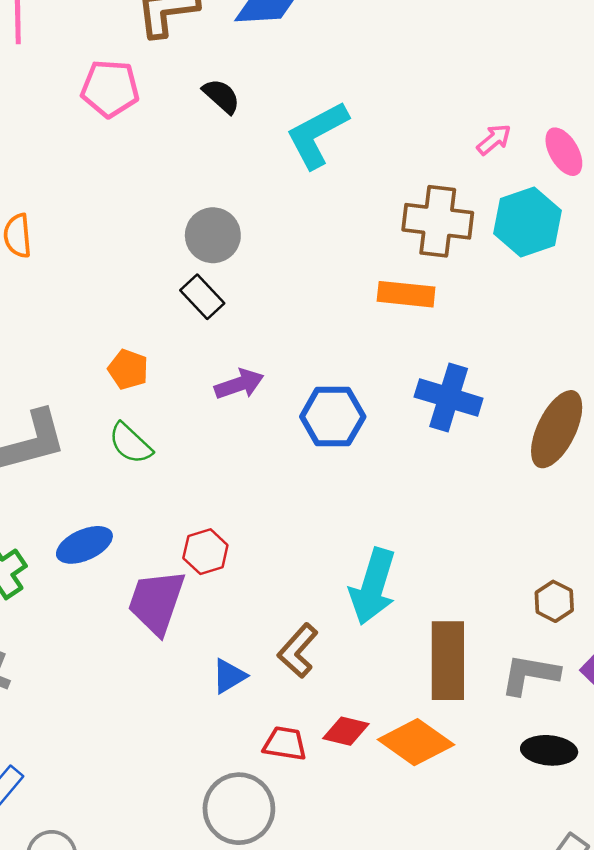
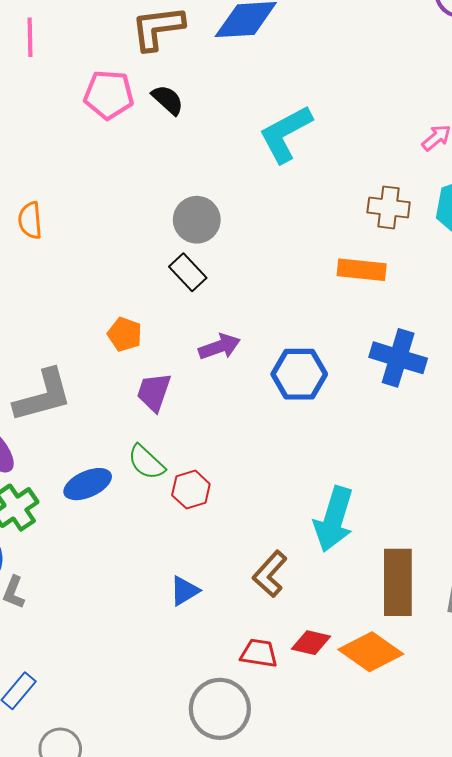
black semicircle: (221, 96) -> (168, 100), moved
brown cross: (438, 221) -> (389, 207), size x0.7
green semicircle: (130, 443) -> (146, 462), moved
purple trapezoid: (156, 602) -> (154, 392), moved, size x0.7
blue triangle: (229, 676) -> (184, 591), moved

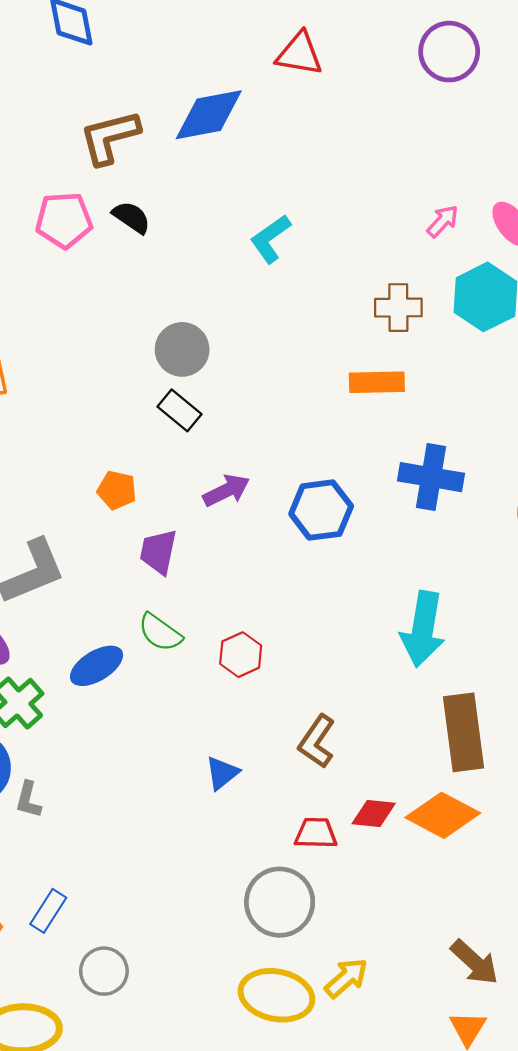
cyan L-shape: (285, 134) -> (270, 239), size x0.7
red hexagon: (191, 490) -> (241, 655), moved
cyan arrow: (334, 519) -> (423, 629), moved

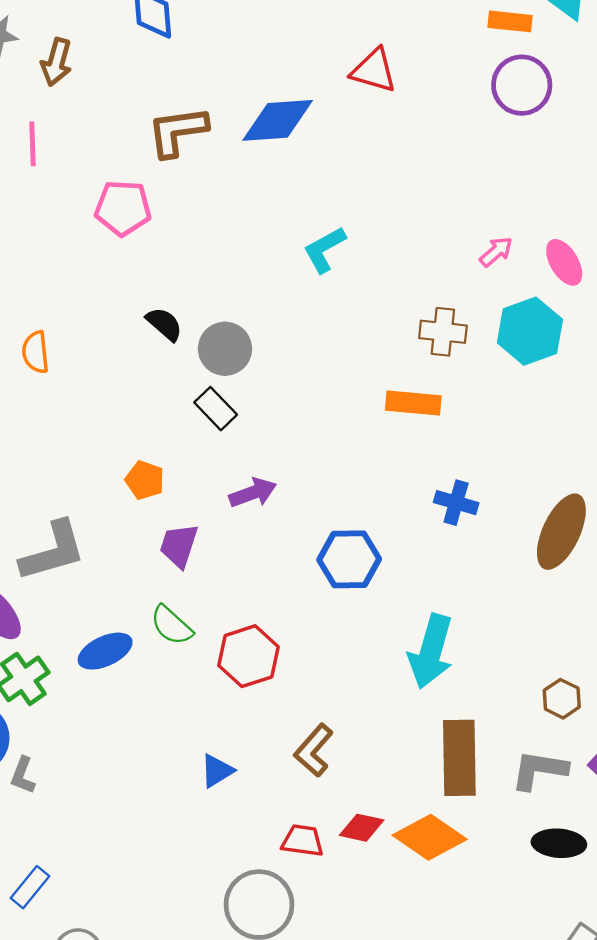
black semicircle: (131, 217) -> (164, 324), moved
blue cross: (431, 477) -> (456, 503), size x0.7
blue hexagon: (321, 510) -> (349, 559), moved
red hexagon: (241, 655) -> (248, 656), size x1.4

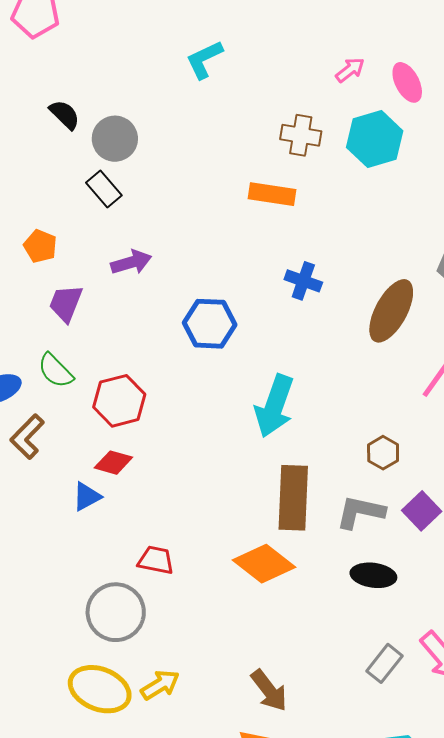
brown L-shape: (314, 750) -> (27, 437), moved
red diamond: (362, 828) -> (113, 463), moved

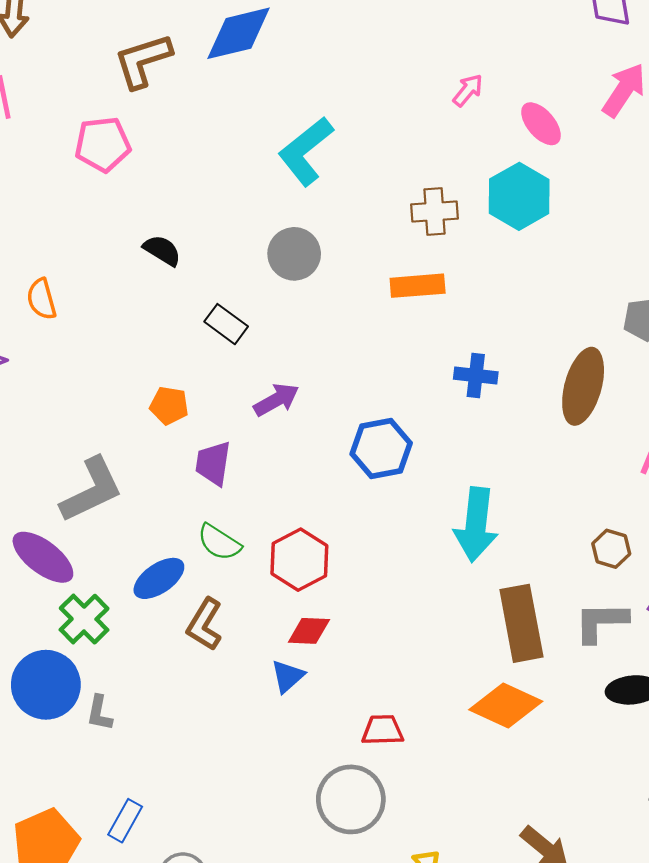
cyan L-shape: (204, 59) -> (306, 151), size x1.4
pink arrow: (350, 70) -> (468, 90), moved
gray circle: (115, 139) -> (294, 254), moved

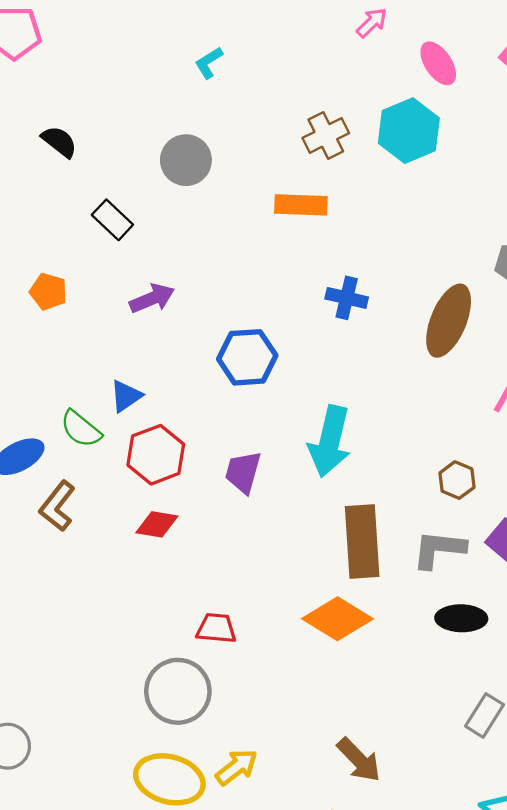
cyan L-shape: (306, 151) -> (209, 63), size x0.5
brown cross: (435, 211) -> (326, 135), turned -30
purple trapezoid: (213, 463) -> (243, 472), moved
blue triangle: (288, 676) -> (126, 396), moved

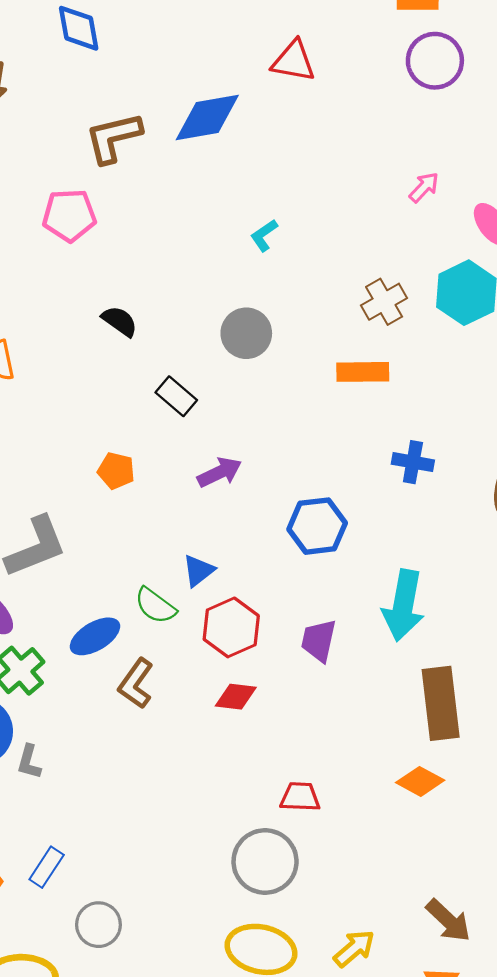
orange diamond: (338, 619) -> (420, 781), size x0.7
yellow arrow: (236, 767) -> (354, 948), moved

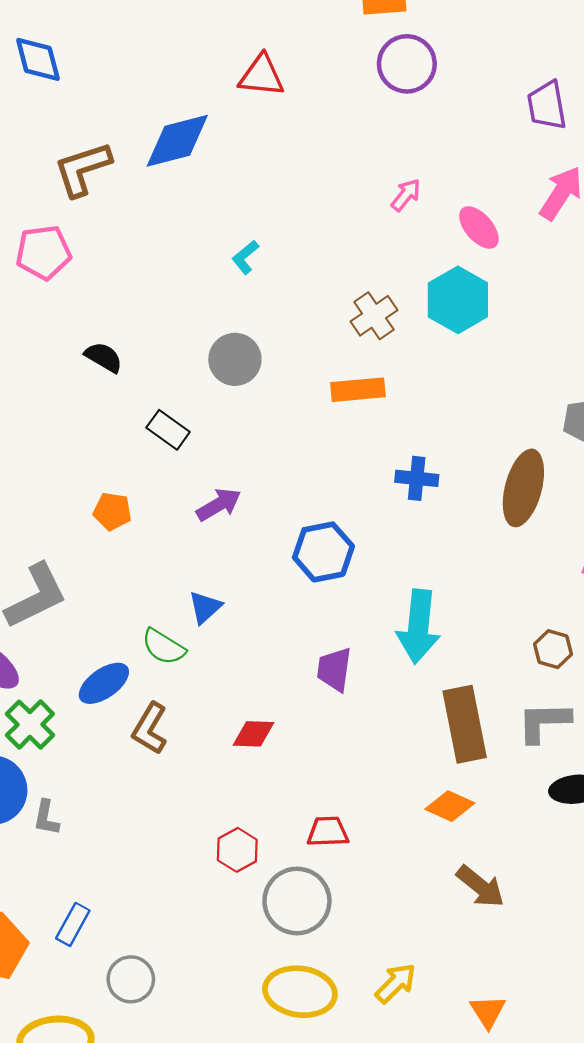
red hexagon: (231, 627) -> (237, 850), moved, size x0.7
brown arrow: (448, 921) -> (480, 886), moved

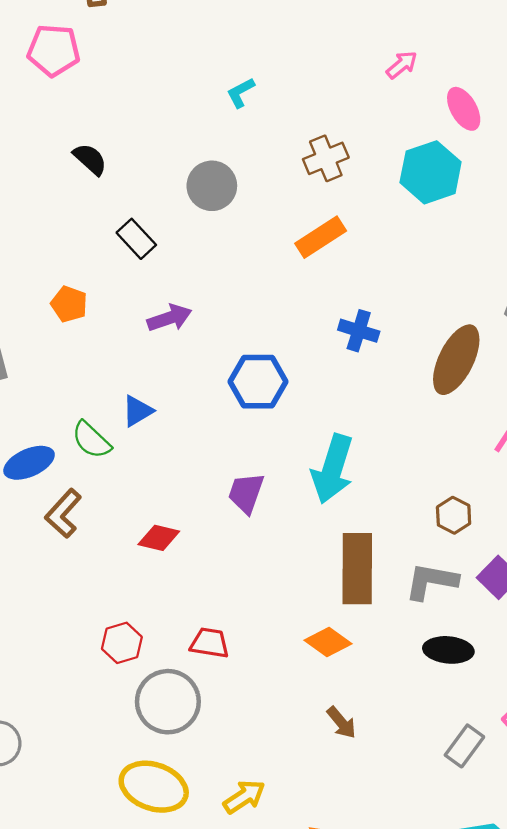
brown cross: (374, 316) -> (326, 158), moved
orange rectangle: (358, 390) -> (321, 237), turned -39
brown arrow: (480, 886) -> (341, 723), size x0.7

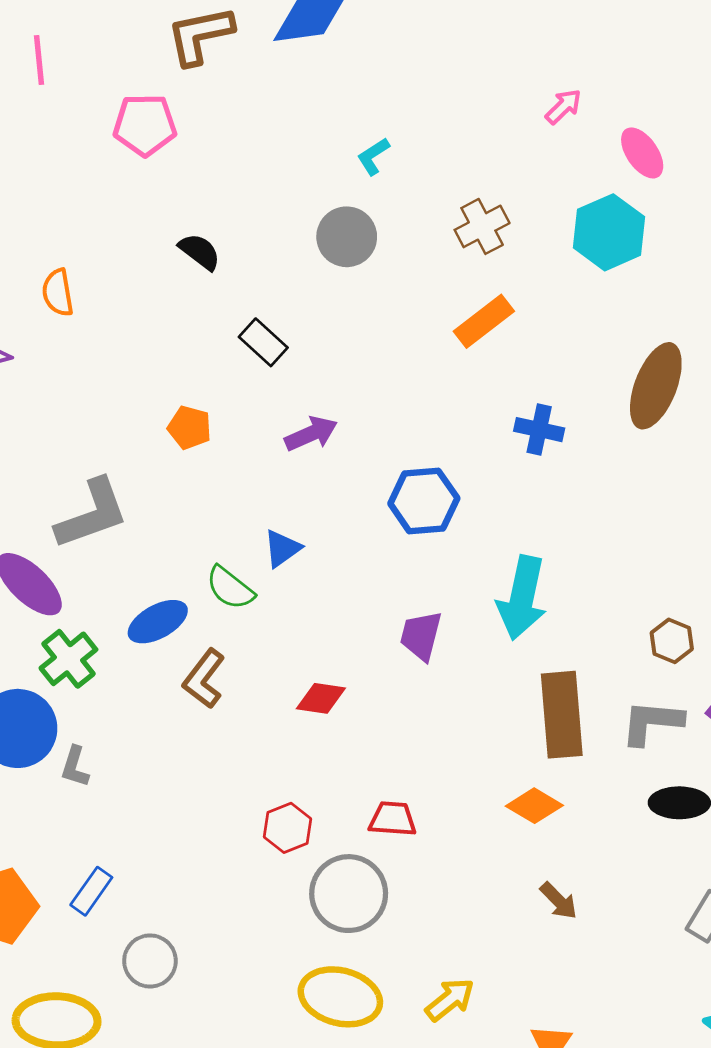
gray circle: (212, 186) -> (347, 237), moved
brown ellipse: (456, 360) -> (656, 386), moved

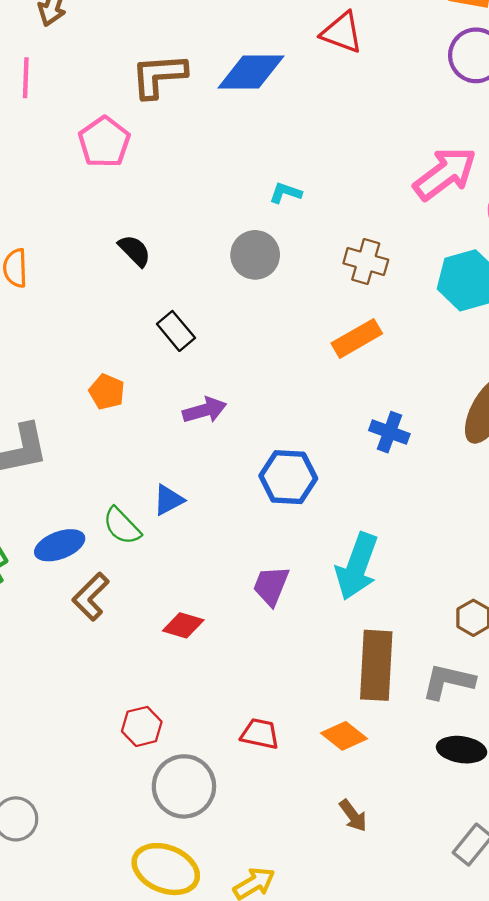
pink arrow: (563, 107) -> (445, 174), size x2.0
pink pentagon: (145, 125) -> (104, 142), turned 30
cyan L-shape: (373, 156) -> (286, 193), turned 44
brown cross: (482, 226) -> (366, 262), turned 36
red trapezoid: (393, 819) -> (260, 734), moved

